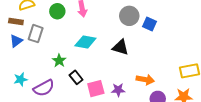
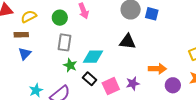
gray rectangle: (36, 34) -> (65, 42), moved
cyan diamond: (85, 42) -> (93, 57), moved

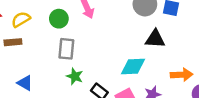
black triangle: (128, 42) -> (155, 39), moved
blue triangle: (25, 54) -> (25, 83), moved, turned -40
cyan diamond: (93, 57) -> (133, 67), moved

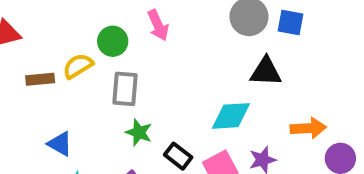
yellow semicircle: (21, 19) -> (78, 66), moved

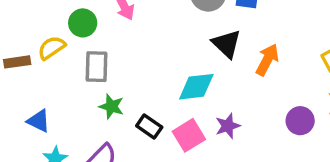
black triangle: (266, 72) -> (227, 44), turned 44
orange arrow: (308, 128) -> (267, 60), moved, turned -56

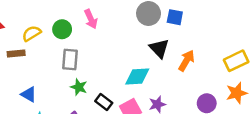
yellow semicircle: (52, 48) -> (32, 33), moved

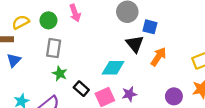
blue square: (175, 17) -> (150, 27), moved
blue triangle: (29, 94) -> (14, 60), moved, turned 40

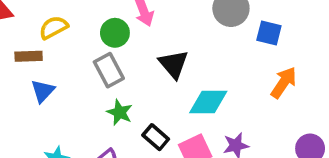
green circle: (48, 20) -> (115, 33), moved
black triangle: (135, 44) -> (174, 64), moved
gray rectangle: (54, 48) -> (109, 70), turned -36

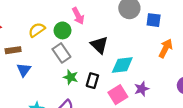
yellow semicircle: (54, 28) -> (37, 30), moved
black rectangle: (156, 137) -> (92, 81), moved, turned 72

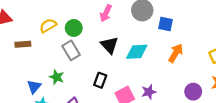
pink arrow: (78, 16) -> (106, 13), moved, turned 49
cyan diamond: (122, 65) -> (137, 52), moved
blue triangle: (24, 70) -> (34, 87), moved
green star: (71, 77) -> (57, 77), moved

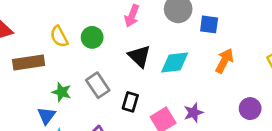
yellow semicircle: (48, 26) -> (59, 37), turned -84
brown rectangle: (23, 44) -> (29, 63), size x1.5
gray rectangle: (71, 50) -> (98, 85), moved
green star: (57, 77) -> (62, 92), moved

